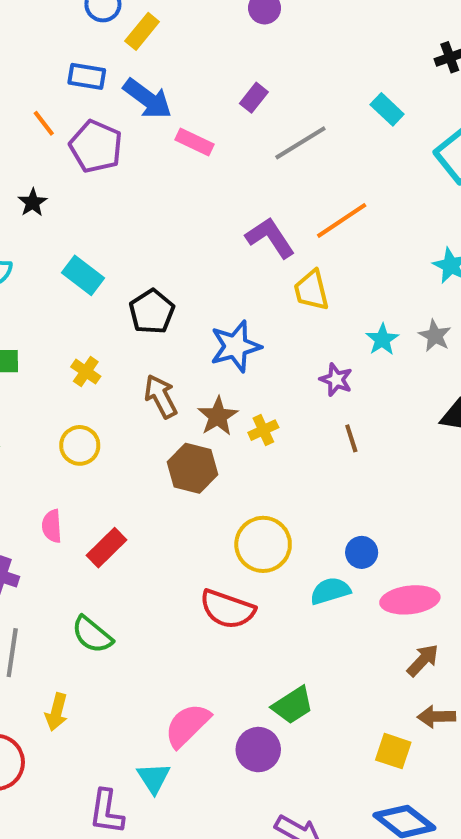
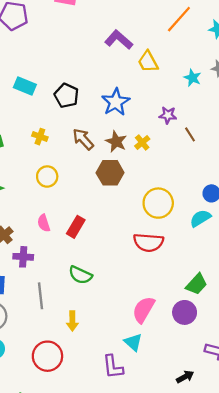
orange line: (342, 220) -> (179, 19), moved
purple star: (336, 380) -> (168, 115), moved

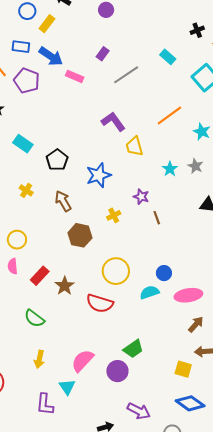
brown star: (116, 142) -> (65, 286), moved
yellow circle: (47, 176) -> (17, 240), moved
yellow arrow: (72, 321) -> (39, 359), moved

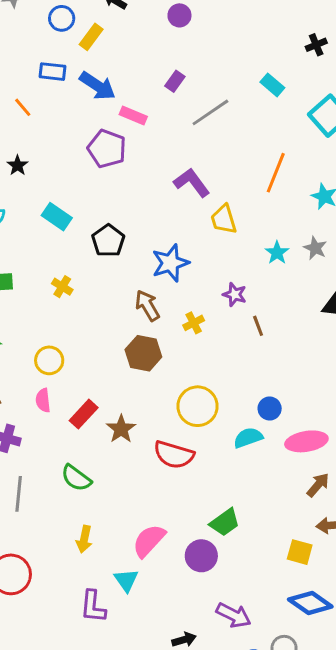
purple pentagon: (27, 81) -> (107, 149), moved
orange line: (169, 116) -> (276, 173), turned -32
brown arrow: (63, 201) -> (147, 305), moved

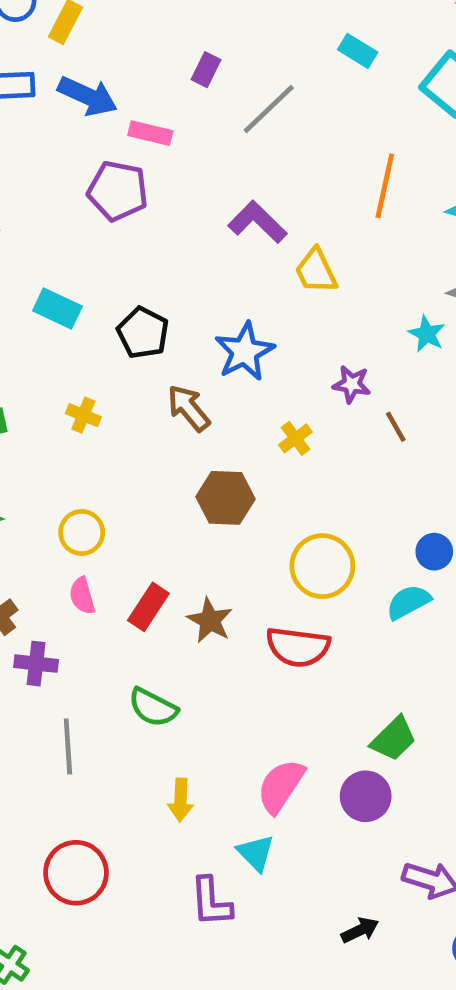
cyan star: (277, 253) -> (427, 334), moved
brown arrow: (147, 305) -> (189, 408), moved

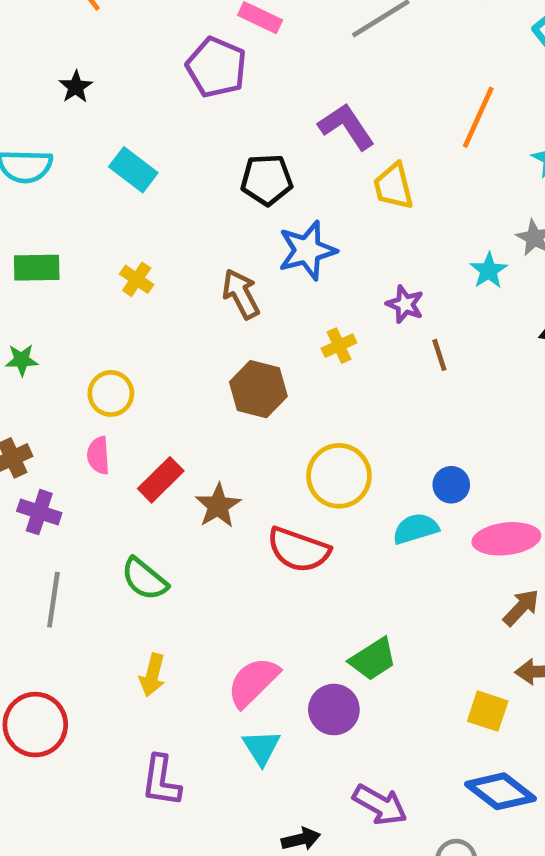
black pentagon: (143, 333) -> (267, 180), moved, turned 30
cyan triangle: (256, 853) -> (261, 747), moved

